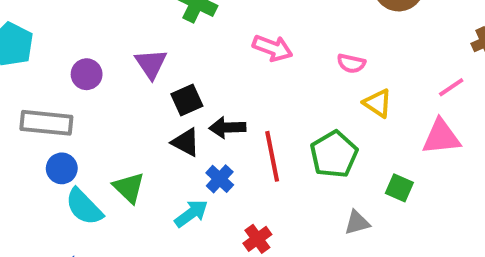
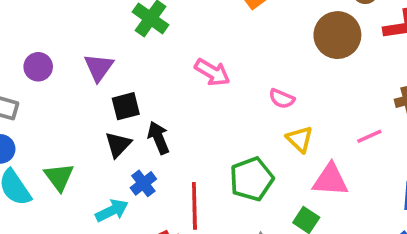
black arrow: (227, 128) -> (158, 138), turned 60
pink triangle: (441, 137) -> (330, 180), moved
black triangle: (186, 142) -> (118, 145), turned 36
red line: (272, 156) -> (194, 206), moved

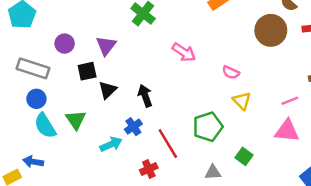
black square: (126, 106) -> (87, 71), moved
black triangle: (118, 145) -> (108, 90), moved
pink triangle: (330, 180) -> (287, 131), moved
red line: (194, 206) -> (168, 144), turned -32

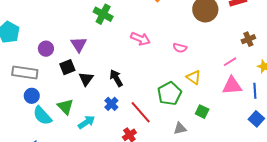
yellow triangle: (242, 101) -> (194, 77), moved
cyan arrow: (111, 144) -> (86, 122), moved

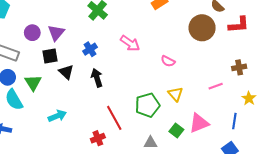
purple triangle: (79, 44) -> (56, 33), moved
black triangle: (86, 79) -> (66, 72), turned -35
pink triangle: (232, 86) -> (199, 123), moved, turned -30
blue cross: (111, 104) -> (90, 49), moved
green triangle: (65, 107) -> (33, 83), moved

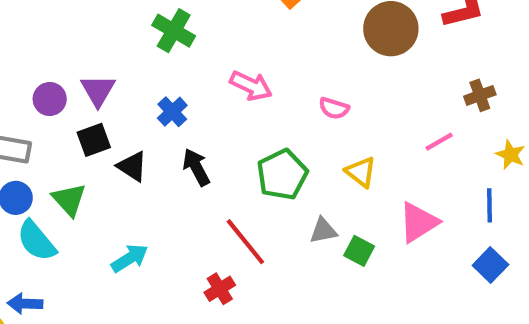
green pentagon: (147, 105) -> (282, 175), moved
green square: (176, 130) -> (359, 251), moved
gray triangle: (150, 143) -> (323, 231), moved

